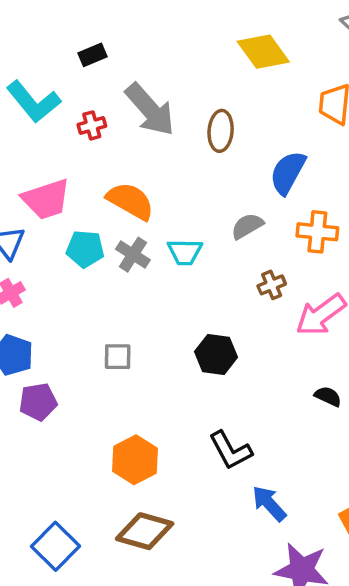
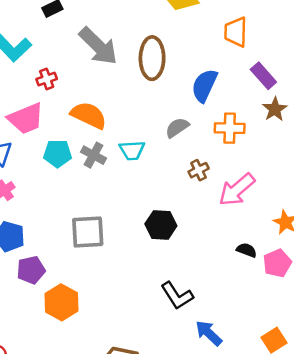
red cross: (92, 125) -> (47, 79), moved
brown ellipse: (221, 131) -> (152, 58), size x1.4
gray square: (118, 357) -> (88, 232), size x1.6
orange hexagon: (135, 460) -> (61, 302), moved

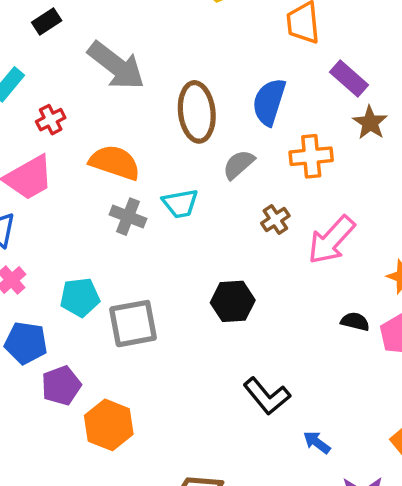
brown ellipse: (152, 58) -> (197, 112), moved
cyan pentagon: (58, 153) -> (80, 297), moved
blue arrow: (209, 333) -> (317, 442), size x0.7

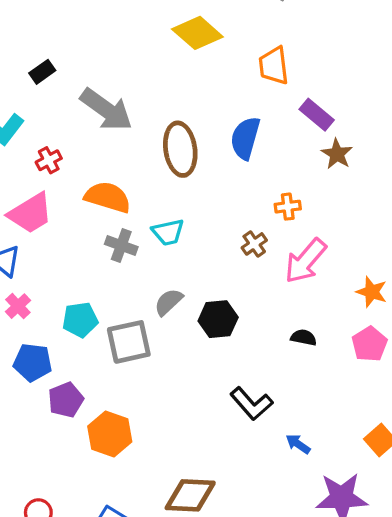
orange cross: (311, 156) -> (288, 207), moved, size x0.7
gray semicircle: (239, 165) -> (168, 302), moved
black semicircle: (355, 322) -> (304, 338), moved

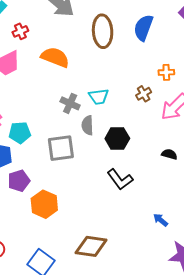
cyan trapezoid: (168, 232) -> (99, 97), moved
gray cross: (121, 246) -> (70, 103), moved
gray semicircle: (168, 302) -> (87, 125), turned -54
cyan pentagon: (80, 320) -> (20, 133), moved
black L-shape: (252, 404) -> (120, 179), moved

